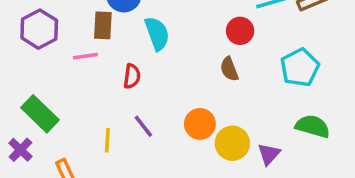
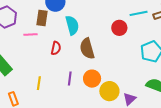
brown semicircle: (229, 69) -> (87, 49), moved, size x1.5
purple line: (143, 126) -> (70, 78), moved, turned 40

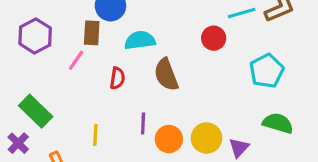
cyan semicircle: (72, 25) -> (140, 40), turned -78
pink line: (31, 35) -> (76, 60), turned -48
orange circle: (92, 79) -> (169, 139), moved

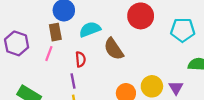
red circle: (214, 38) -> (141, 16), size x1.5
cyan pentagon: (267, 71) -> (183, 30), turned -30
purple line: (143, 123) -> (73, 81), moved

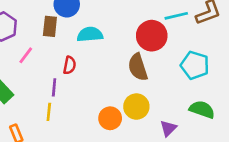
brown semicircle: (114, 49) -> (138, 67), moved
pink line: (49, 54) -> (26, 55), moved
yellow circle: (152, 86) -> (136, 107), moved

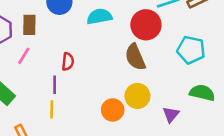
brown rectangle: (50, 26) -> (29, 25), moved
cyan semicircle: (90, 34) -> (99, 17), moved

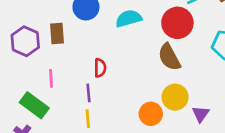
pink line: (24, 56) -> (51, 78), moved, turned -30
purple triangle: (171, 114) -> (201, 114), moved

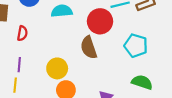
red semicircle: (100, 68) -> (22, 33), moved
yellow circle: (175, 97) -> (57, 68), moved

